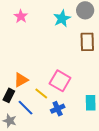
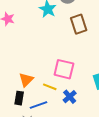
blue line: (25, 108) -> (39, 105), turned -48

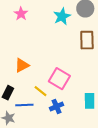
orange triangle: (26, 80) -> (22, 65), moved

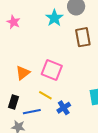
pink square: (59, 79) -> (52, 70), moved

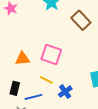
brown rectangle: (83, 37) -> (81, 20), turned -30
orange triangle: (23, 73) -> (23, 59), turned 35

